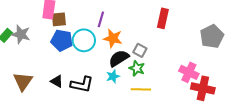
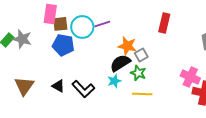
purple line: (101, 19) -> (102, 24), turned 56
orange star: (113, 38) -> (127, 46), moved
cyan circle: (84, 40) -> (82, 27), moved
gray square: (140, 50) -> (141, 55), turned 32
black L-shape: (82, 84) -> (83, 89), turned 35

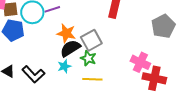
orange star: (127, 46) -> (66, 33), moved
gray square: (141, 55) -> (91, 40), size x1.5

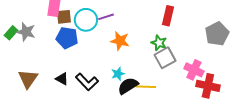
gray square: (91, 40) -> (165, 58), moved
black semicircle: (70, 48) -> (128, 86), moved
green star: (88, 58) -> (159, 43), moved

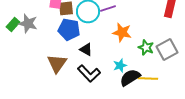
green star: (159, 43) -> (146, 47), moved
brown triangle: (28, 79) -> (57, 63), moved
black triangle: (62, 79) -> (86, 49), moved

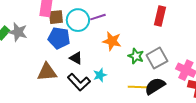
brown triangle: (57, 63) -> (47, 72), turned 50
cyan star: (120, 65) -> (100, 75), moved
black semicircle: (130, 77) -> (155, 86), moved

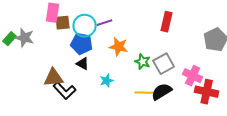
blue pentagon: (59, 38) -> (82, 44), moved
black L-shape: (79, 82) -> (65, 91), moved

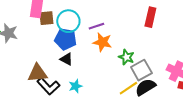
purple line: (105, 23) -> (96, 26), moved
gray square: (164, 64) -> (141, 70), moved
cyan star: (107, 81) -> (75, 86), moved
yellow line: (145, 93) -> (128, 88), turned -36

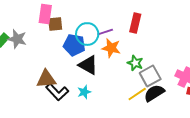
red rectangle: (150, 17) -> (135, 23), moved
cyan circle: (68, 21) -> (87, 34), moved
black triangle: (66, 59) -> (88, 65), moved, size x1.5

